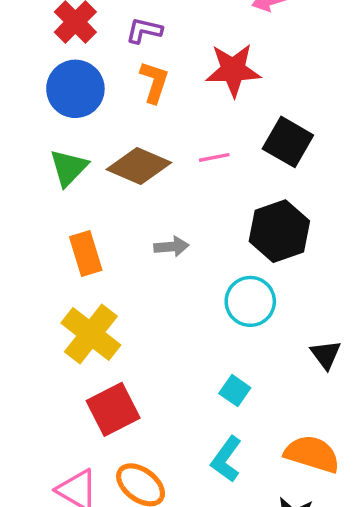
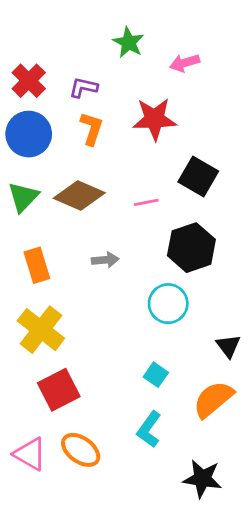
pink line: (214, 157) -> (146, 202), moved
orange semicircle: (312, 454) -> (213, 399), moved, turned -57

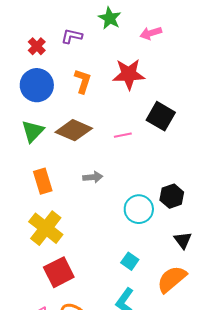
red cross: (29, 81) -> (37, 46), size x0.7
purple L-shape: (83, 88) -> (72, 36), moved
black hexagon: (191, 248) -> (172, 196), moved, size x0.7

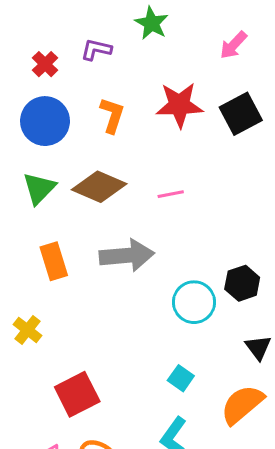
pink arrow: (151, 33) -> (233, 45), moved, turned -30
black square: (161, 116) -> (241, 114), moved, turned 32
gray arrow: (93, 177) -> (127, 255), size x1.8
yellow cross: (46, 228) -> (27, 330), moved, size x0.6

